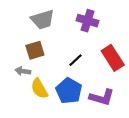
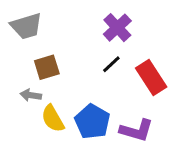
gray trapezoid: (43, 20) -> (26, 26), moved
purple cross: (88, 21) -> (117, 28), turned 30
black line: (75, 60) -> (111, 64), moved

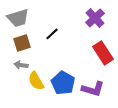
purple cross: (117, 28) -> (95, 18), moved
black line: (111, 64) -> (52, 34), moved
brown square: (47, 67) -> (22, 43), moved

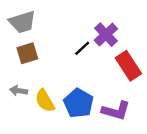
purple cross: (95, 18) -> (106, 35), moved
black line: (52, 34) -> (82, 48), moved
gray arrow: (21, 65) -> (19, 91), moved

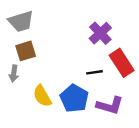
black line: (82, 48) -> (94, 72), moved, turned 35
gray arrow: (19, 91) -> (14, 73), moved, turned -91

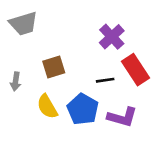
brown square: (26, 51) -> (54, 67), moved

